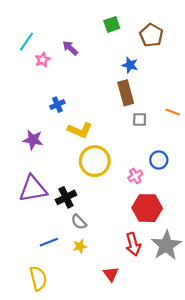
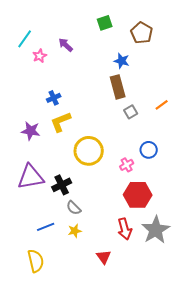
orange line: (173, 112) -> (162, 105), turned -56
gray square: (140, 119) -> (131, 112), turned -32
yellow L-shape: (80, 130) -> (61, 122), moved, turned 135

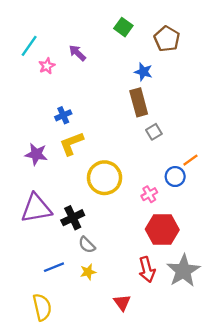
green square: (105, 23) -> (123, 27), turned -35
orange line: (162, 105) -> (190, 160), moved

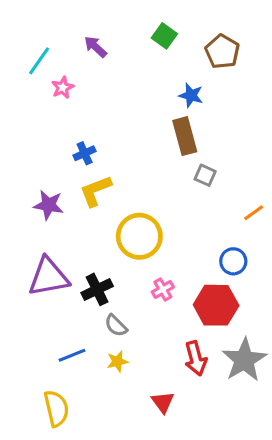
purple arrow: (77, 53) -> (95, 47), moved
gray square: (154, 132) -> (205, 175), turned -35
blue circle: (175, 177) -> (233, 261), moved
pink cross: (149, 194) -> (163, 289), moved

